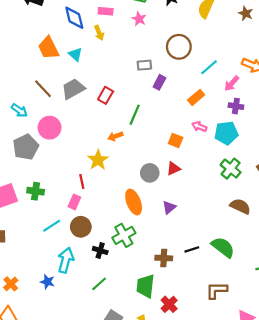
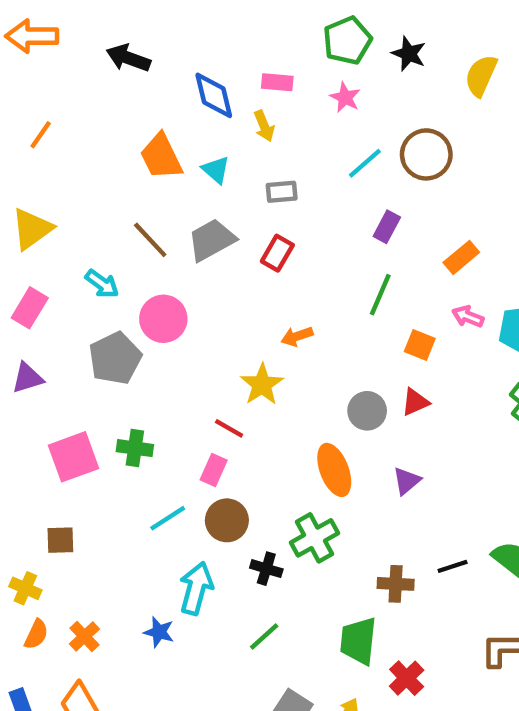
gray rectangle: (144, 65) -> (282, 192), moved
cyan line: (209, 67) -> (365, 163), moved
green line: (135, 115) -> (380, 295), moved
red line: (82, 182) -> (229, 428), turned -48

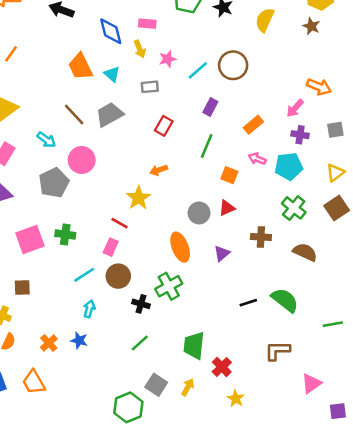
pink star: (345, 97) -> (167, 59), moved, turned 30
red rectangle: (277, 253) -> (164, 126), moved
brown cross: (396, 584) -> (261, 237), moved
cyan arrow: (196, 588) -> (89, 309), moved, size x0.6
orange cross: (84, 636) -> (49, 343), moved

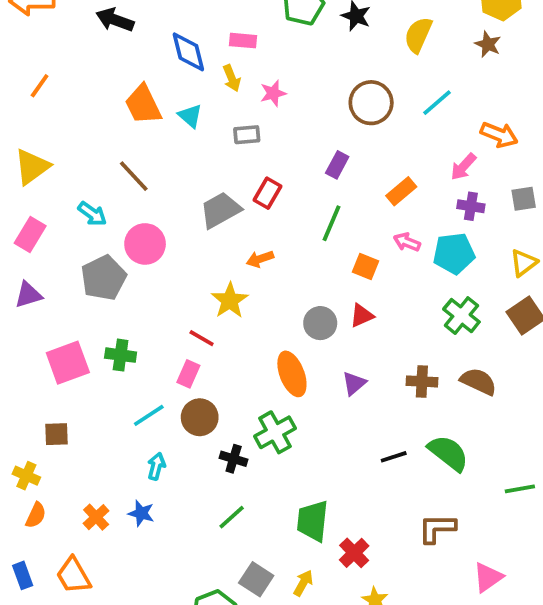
cyan line: (198, 70) -> (437, 103), moved
gray trapezoid: (109, 115) -> (220, 210), moved
brown cross: (261, 237) -> (422, 381), moved

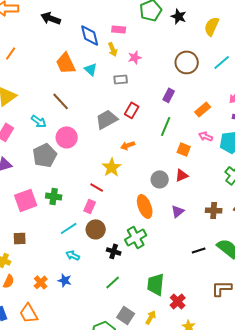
cyan arrow: (156, 466) -> (73, 255), turned -80

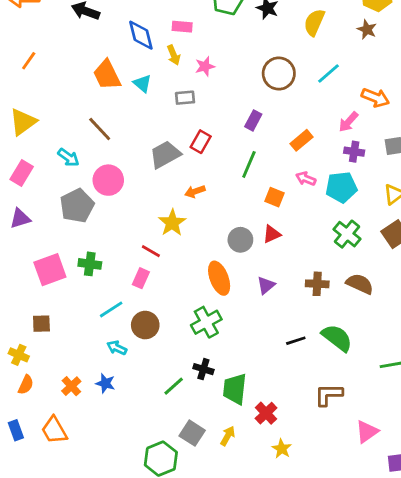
brown circle: (96, 229) -> (145, 325), moved
black cross: (114, 251) -> (203, 369), moved

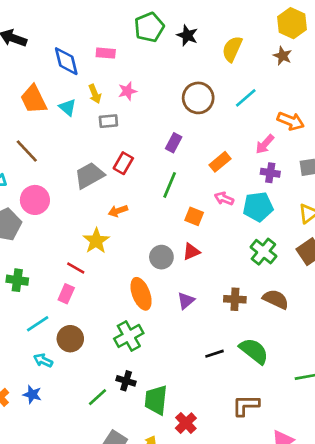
yellow arrow: (174, 55) -> (95, 94), moved

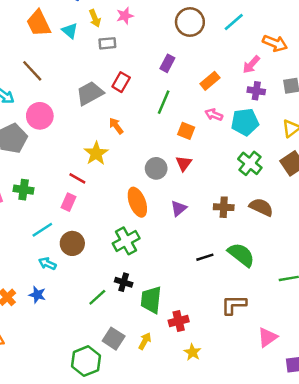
orange arrow: (118, 211) -> (116, 126), turned 72
red triangle: (191, 252) -> (184, 163), turned -30
red cross: (186, 423) -> (179, 321), turned 30

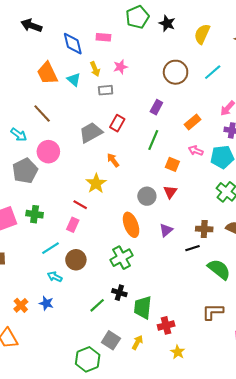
black line: (205, 257) -> (193, 248), moved

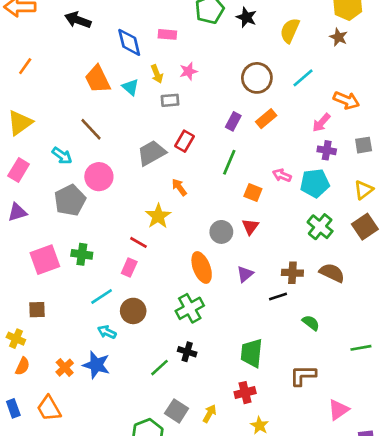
orange rectangle: (193, 122) -> (266, 119), moved
green semicircle: (219, 269) -> (311, 323), size x0.6
blue star: (46, 303) -> (96, 365), size x1.5
green trapezoid: (143, 307) -> (252, 353), moved

